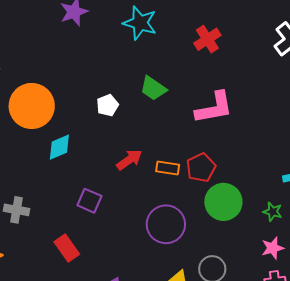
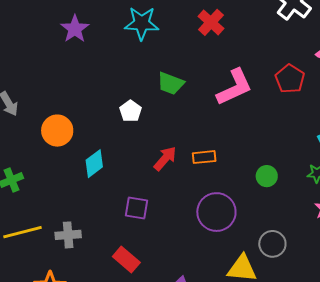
orange circle: (32, 106) -> (57, 131), size x0.7
red pentagon: (201, 168) -> (290, 79), moved
green circle: (223, 202) -> (267, 176), size x0.6

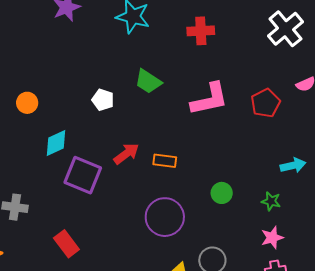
red cross: (211, 22) -> (201, 31), turned 32
white pentagon: (130, 111) -> (103, 100), turned -30
orange circle: (57, 131) -> (27, 103), size x0.7
purple square: (137, 208) -> (83, 175), moved, size x1.5

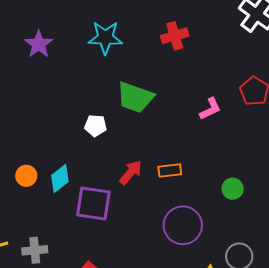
green trapezoid: (148, 82) -> (135, 97), size x1.4
pink L-shape: (210, 99) -> (210, 109), moved, size x0.6
orange circle: (27, 103) -> (26, 176), moved

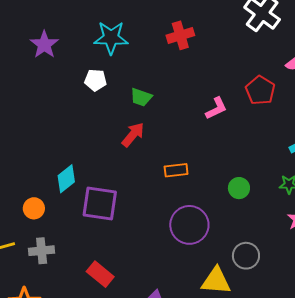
green trapezoid: (135, 97) -> (141, 97), size x0.6
white pentagon: (95, 126) -> (95, 80), moved
red arrow: (131, 172) -> (133, 135), moved
orange circle: (26, 176) -> (34, 208), moved

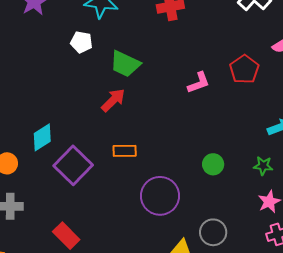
green trapezoid: (141, 97) -> (125, 64), size x1.4
orange rectangle: (176, 170) -> (125, 151), moved
purple square: (100, 204) -> (73, 165), turned 30

